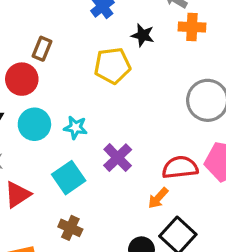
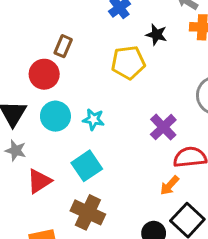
purple cross: (118, 158) -> (163, 127), moved
brown cross: (70, 228) -> (88, 212), size x1.5

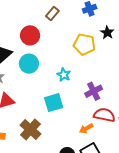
brown rectangle: (63, 46) -> (52, 13), moved
cyan star: (93, 119) -> (64, 75), moved
cyan square: (87, 166) -> (54, 103), moved

